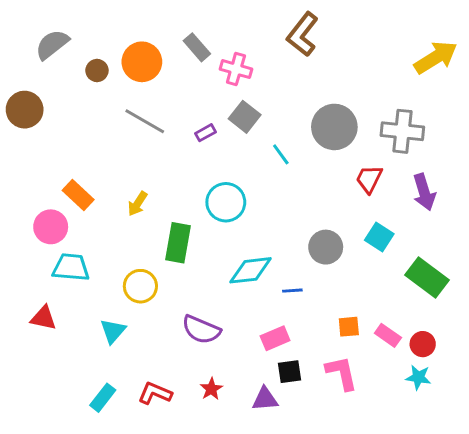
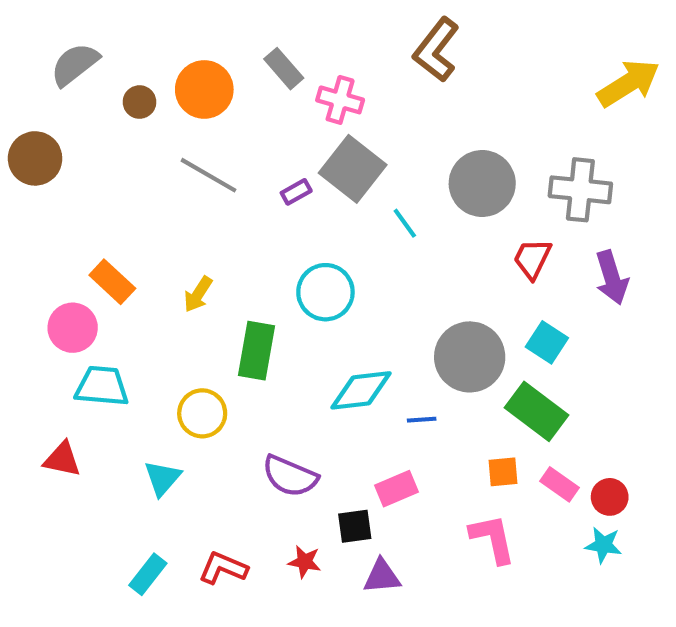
gray square: (245, 117) -> (353, 169), size x1.4
gray circle: (326, 247) -> (470, 357), size x1.4
green rectangle: (427, 277) -> (537, 411), moved
black square: (290, 372) -> (355, 526), moved
red star: (211, 389) -> (305, 562), turned -30

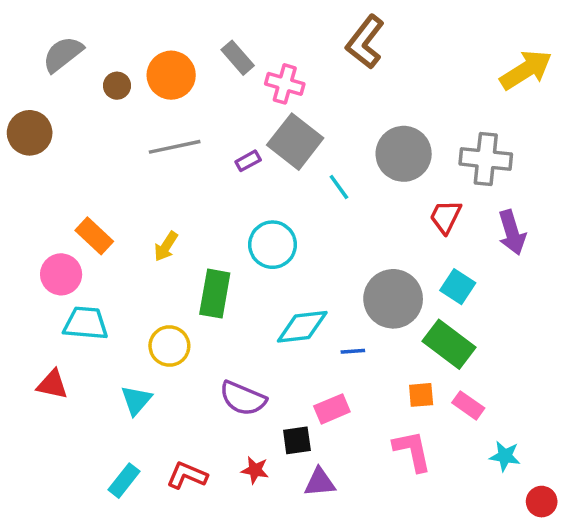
gray line: (208, 175) -> (175, 147), turned -42
red circle: (610, 497) -> (542, 502), moved

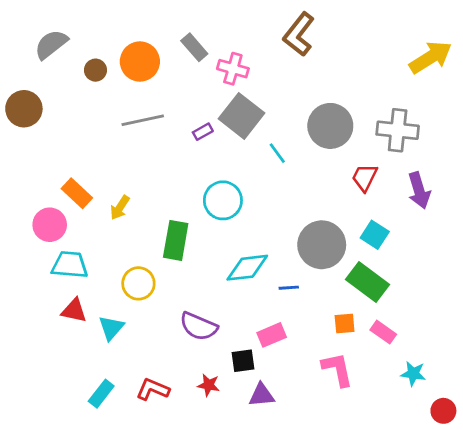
yellow arrow: (166, 246) -> (120, 208), moved
red triangle: (52, 384) -> (74, 311), moved

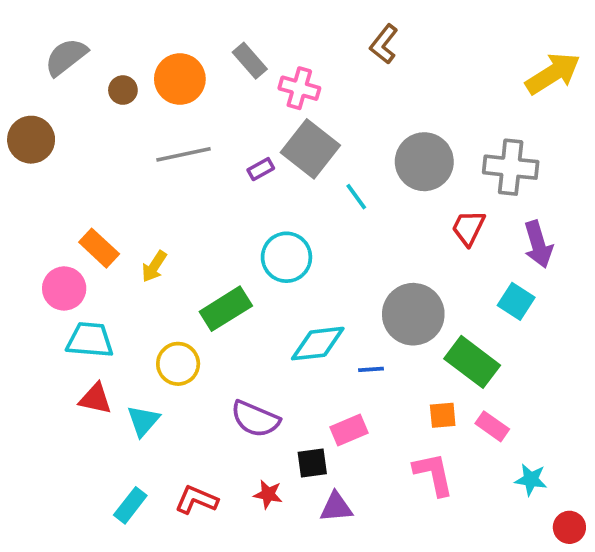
brown L-shape: (299, 34) -> (384, 44), size x0.7
cyan square: (375, 235) -> (516, 301), moved
green rectangle: (176, 240) -> (226, 309), turned 48

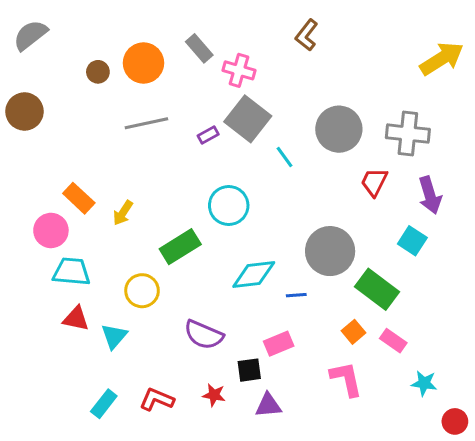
gray semicircle: (66, 57) -> (30, 35), moved
orange square: (443, 415) -> (354, 332), turned -35

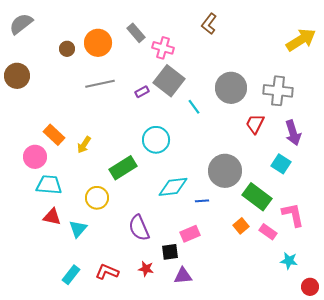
purple semicircle: (204, 335) -> (139, 228), turned 44
pink L-shape: (346, 379) -> (293, 215), moved

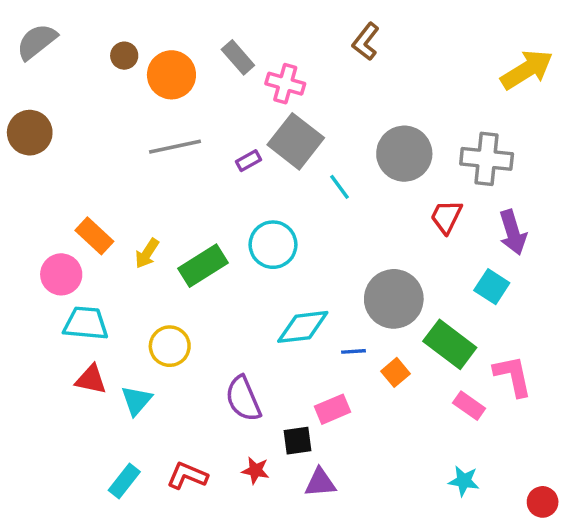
brown circle: (67, 49) -> (124, 56), moved
green rectangle: (123, 168) -> (203, 266), moved
orange square: (241, 226) -> (396, 372), moved
cyan star: (289, 261) -> (464, 481), moved

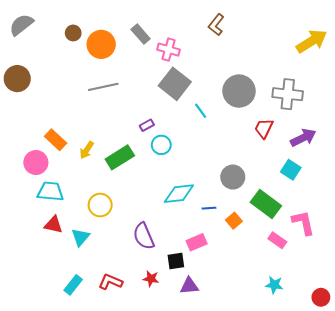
purple rectangle: (248, 161) -> (147, 125), moved
purple arrow: (513, 232) -> (303, 138), turned -100
cyan circle: (273, 245) -> (161, 145), size x0.7
gray circle: (394, 299) -> (233, 177), size x0.7

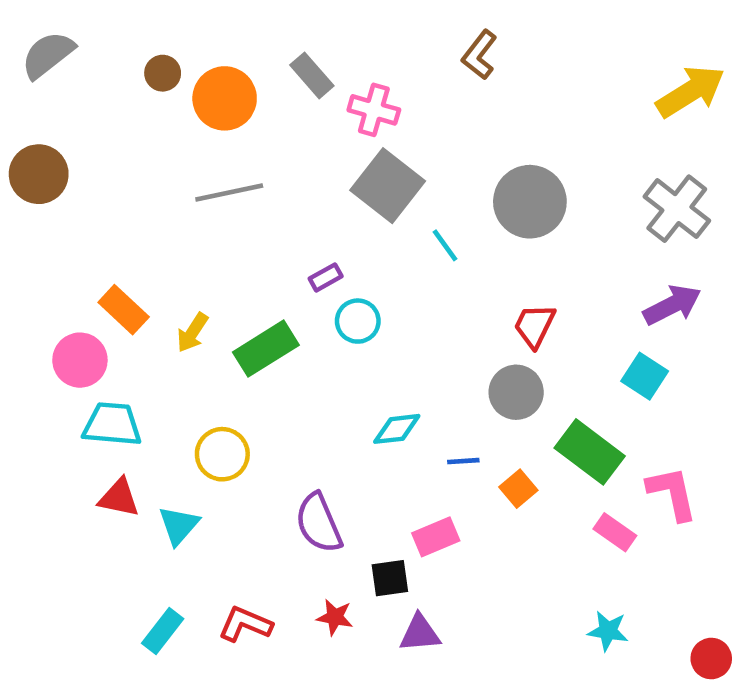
gray cross: (288, 94) -> (677, 209), moved, turned 32
red trapezoid: (264, 128) -> (534, 326), moved
cyan diamond: (179, 194) -> (397, 429), size x0.7

